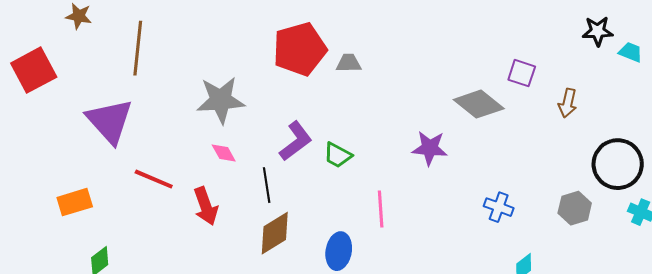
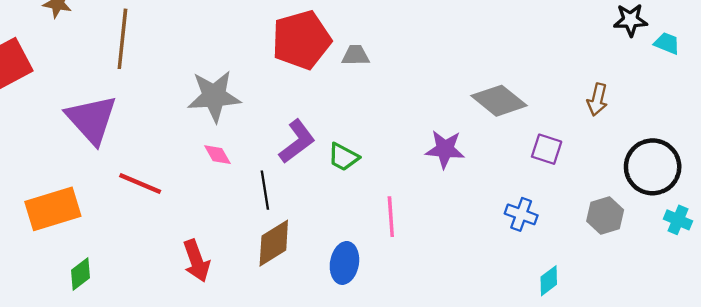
purple square: (522, 73) -> (547, 149), moved
orange rectangle: (75, 202) -> (53, 209), size x1.4
red arrow: (206, 206) -> (196, 261), moved

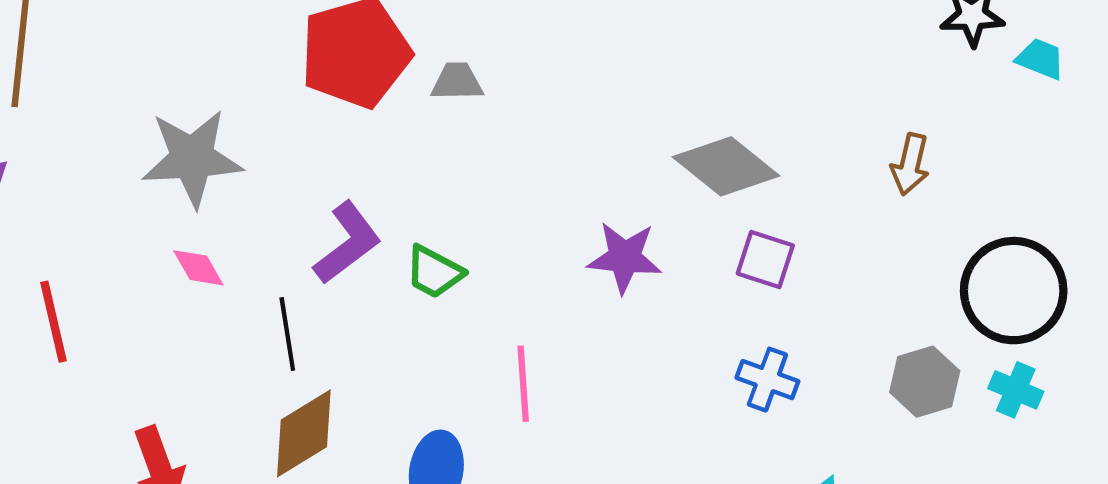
purple square: (547, 149) -> (765, 260), moved
red line: (140, 183) -> (53, 322), turned 54
cyan cross: (678, 220) -> (1016, 390), moved

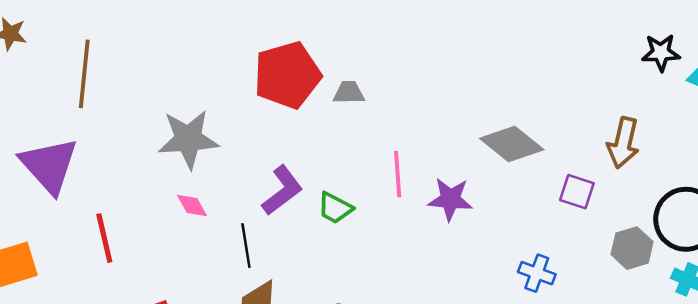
brown arrow: (910, 164) -> (623, 143), size x1.4
purple square: (765, 260) -> (577, 192), moved
gray hexagon: (925, 382) -> (632, 248), moved
pink line: (523, 384) -> (398, 174), moved

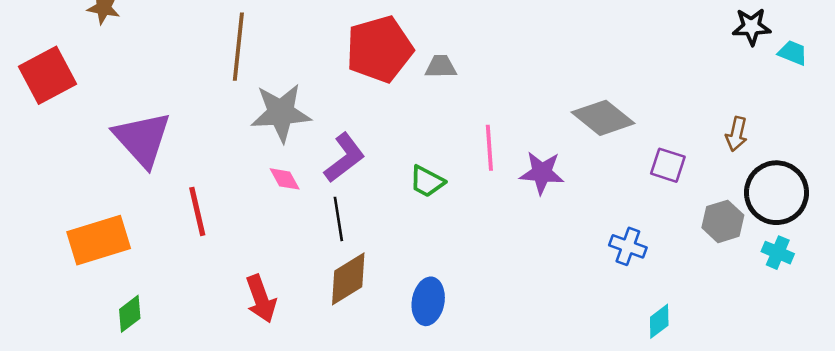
brown line: (84, 74) -> (238, 47), moved
brown arrow: (623, 143) -> (737, 134), moved, size x0.7
purple L-shape: (282, 190) -> (345, 158), moved

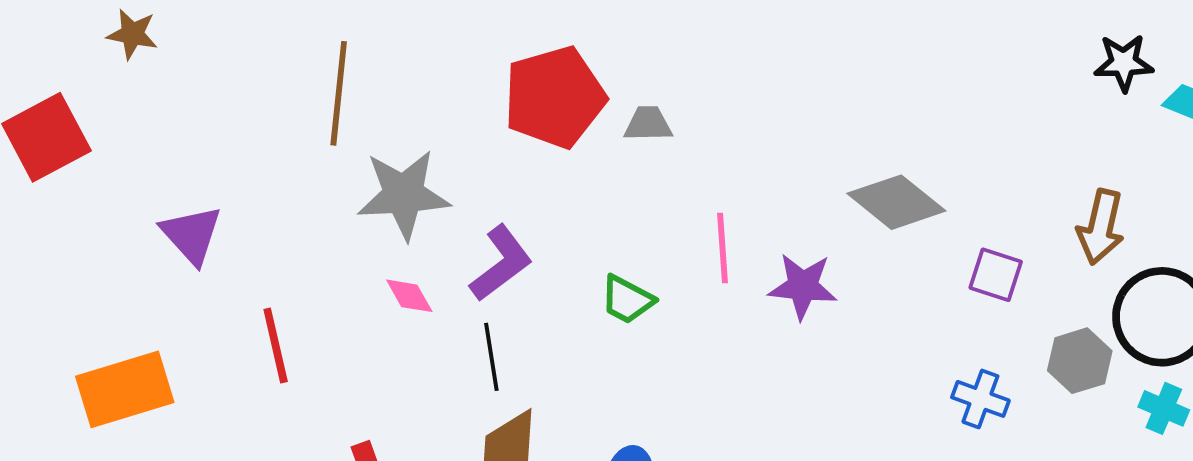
brown arrow: (737, 134) -> (1101, 227), size x1.4
purple triangle: (142, 139) -> (192, 235), size x0.7
blue cross: (628, 246) -> (980, 399), moved

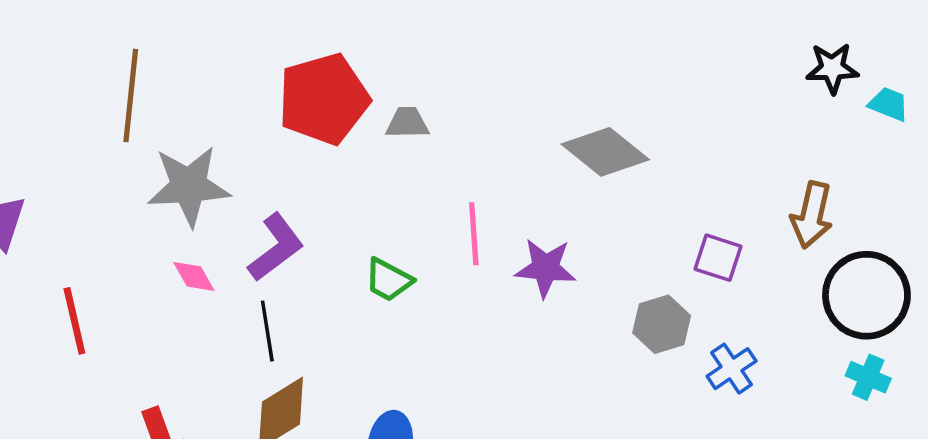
gray diamond: (896, 202) -> (605, 152), moved
gray hexagon: (1080, 361) -> (662, 324), moved
blue cross: (980, 399) -> (732, 369), moved, turned 36

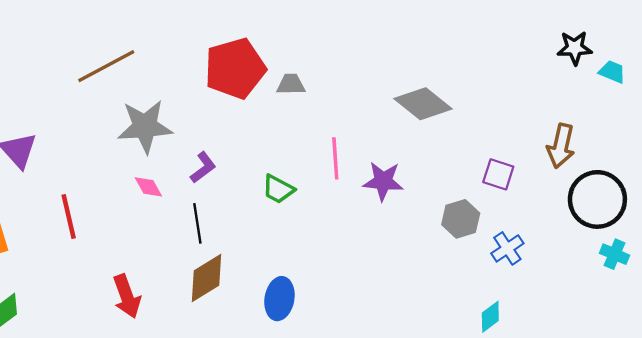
brown line: (131, 96) -> (106, 66), turned 56
purple L-shape: (276, 247) -> (203, 168), size x0.7
cyan cross: (868, 377) -> (615, 254), moved

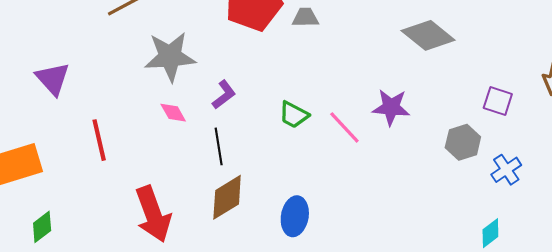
pink line: (335, 158) -> (344, 127), moved, turned -39
red arrow: (127, 296) -> (153, 214), size x1.4

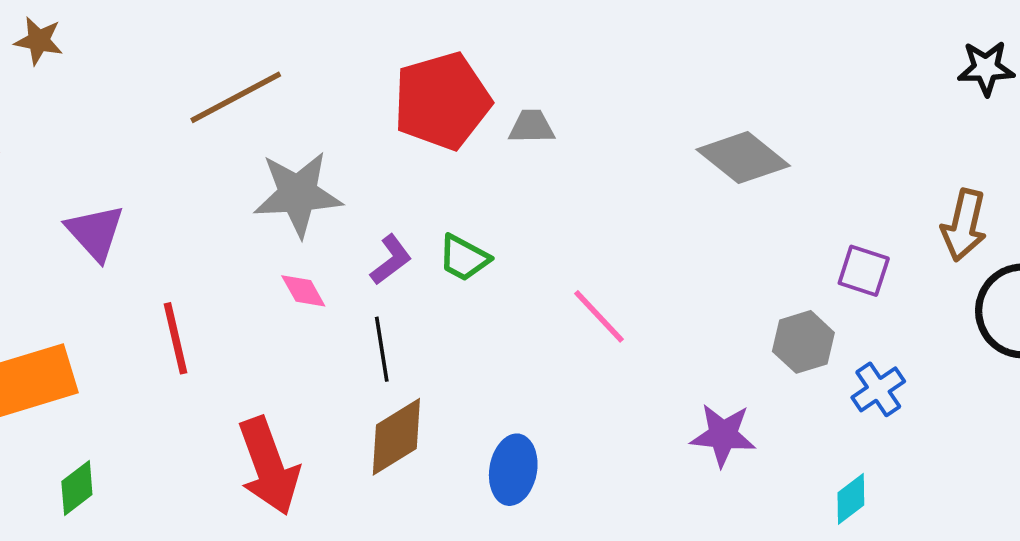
purple star: (391, 107) -> (723, 435), moved
green trapezoid: (294, 115) -> (464, 258), moved

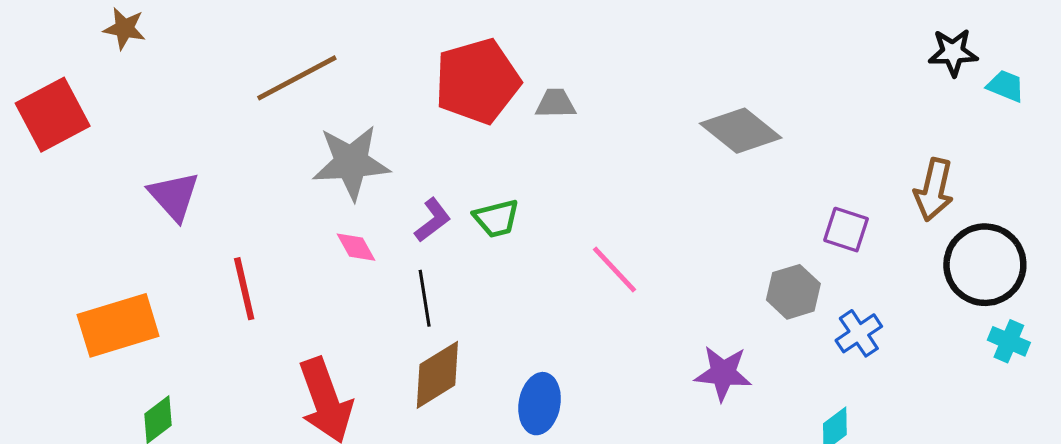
green trapezoid: (464, 258) -> (496, 218), turned -42

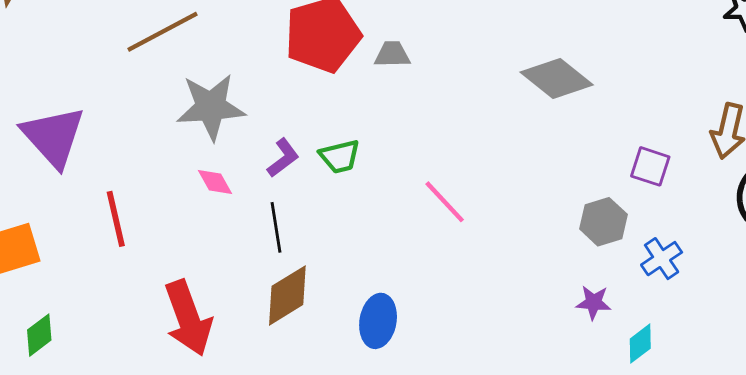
purple triangle: (174, 196) -> (53, 137), size x1.4
purple star: (723, 373) -> (594, 302), moved, size x0.7

